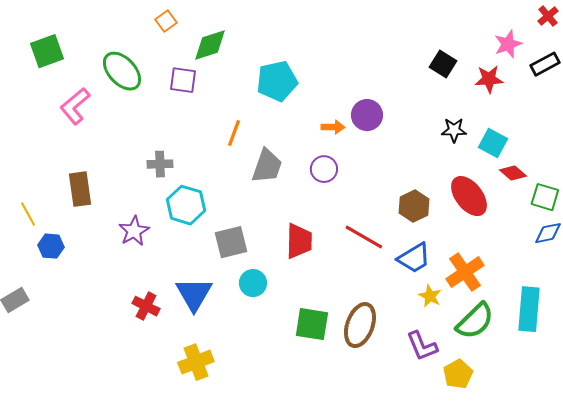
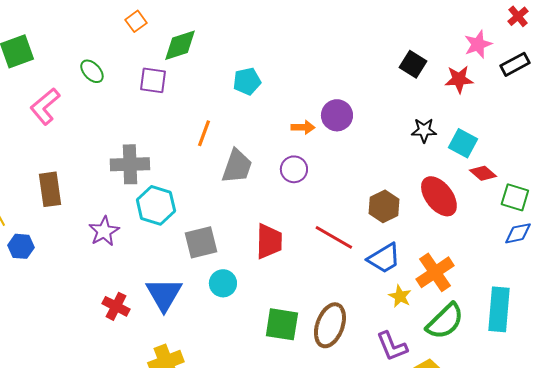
green ellipse: (122, 71) -> (92, 71), size x0.6
cyan pentagon: (277, 81) -> (247, 81), size x0.7
gray cross: (160, 164) -> (130, 164), size x1.5

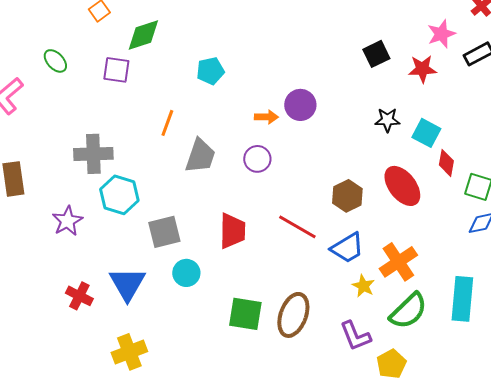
black square: (413, 64) -> (376, 54), turned 32
red diamond: (483, 173) -> (446, 163), turned 60

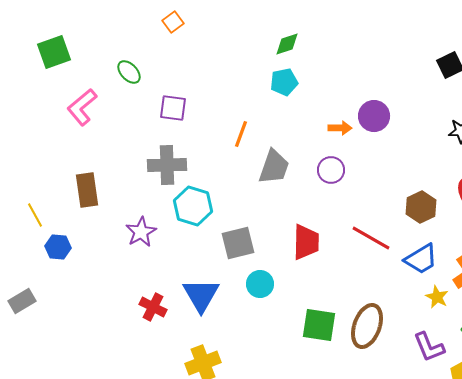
green diamond: (143, 35) -> (287, 44), moved, size x0.7
purple square: (116, 70) -> (173, 108), moved

